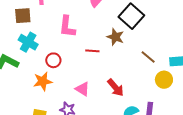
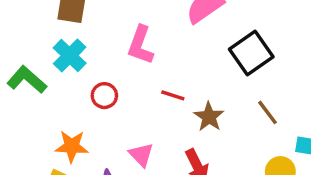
brown star: (115, 37) -> (209, 117), moved
brown line: (148, 57) -> (267, 112), moved
orange star: (43, 81) -> (72, 146), moved

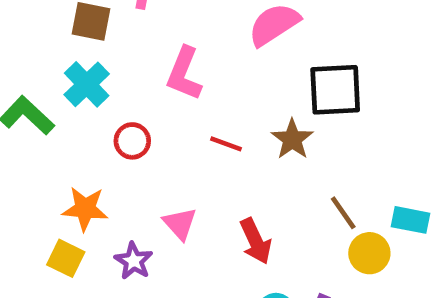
black square: (251, 53) -> (335, 90), turned 30
brown line: (267, 112) -> (343, 213), moved
brown star: (209, 117) -> (292, 139), moved

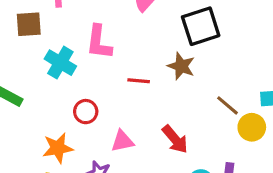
cyan cross: (87, 84) -> (60, 63), moved
red circle: (132, 141) -> (86, 112), moved
pink triangle: (180, 224) -> (122, 141), turned -45

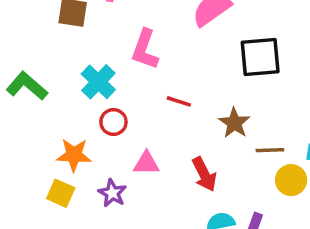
cyan cross: (60, 63) -> (98, 82), moved
brown star: (181, 66) -> (234, 123), moved
brown line: (227, 105) -> (270, 150), turned -55

